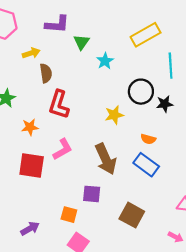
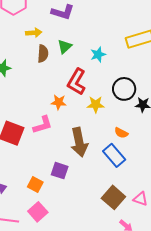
green triangle: (81, 42) -> (65, 47), moved
red L-shape: (59, 105) -> (77, 82), moved
orange star: (30, 127) -> (59, 102), moved
brown square: (132, 215) -> (113, 197), moved

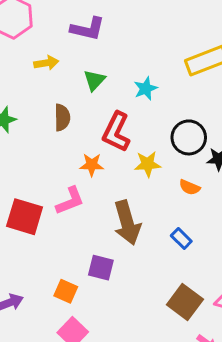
brown semicircle: (43, 54) -> (62, 118), moved
orange semicircle: (121, 133) -> (190, 187), moved
blue rectangle: (114, 155) -> (181, 239), size x0.6

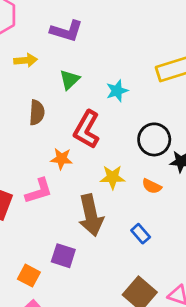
yellow star: (148, 164) -> (113, 177), moved

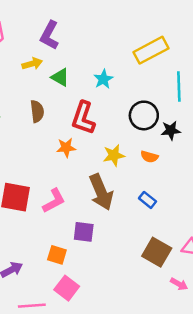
purple L-shape: (66, 31) -> (49, 35), turned 112
yellow arrow: (26, 60) -> (32, 64), moved
green triangle: (70, 80) -> (60, 77), turned -36
pink L-shape: (39, 191) -> (54, 201), moved

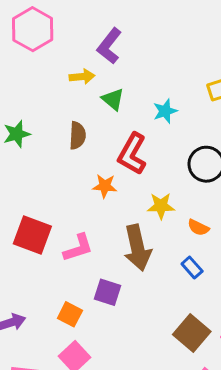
orange semicircle: (149, 157) -> (198, 227), moved

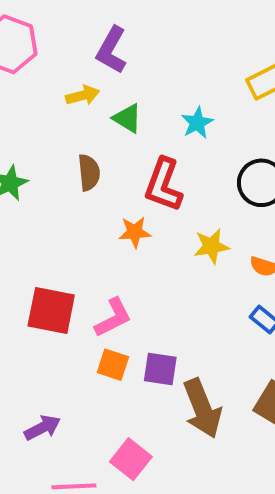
brown arrow: (137, 248) -> (202, 408), moved
orange square: (70, 314) -> (113, 365), moved

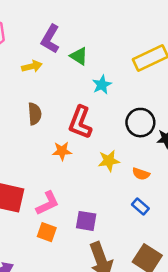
green triangle: (127, 118) -> (79, 56), moved
purple square: (160, 369) -> (86, 221), moved

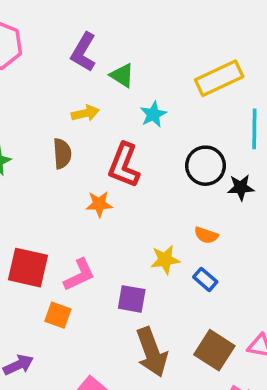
yellow arrow: (32, 66) -> (85, 113), moved
yellow star: (109, 161) -> (165, 260), moved
orange square: (47, 232) -> (58, 315), moved

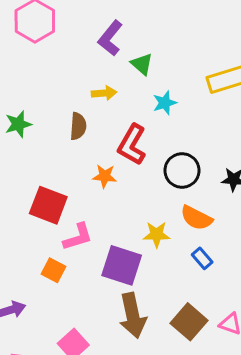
black circle: (205, 166) -> (182, 170), moved
orange semicircle: (206, 235) -> (196, 218), size x1.5
red square: (28, 268) -> (48, 205), moved
blue rectangle: (205, 279) -> (202, 258), moved
purple square: (132, 299) -> (122, 265), size x1.5

